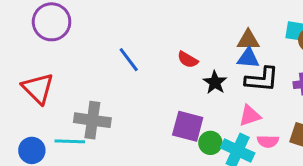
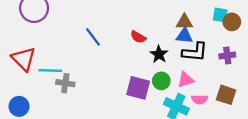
gray cross: (92, 120) -> (65, 83), size x0.7
cyan line: (70, 141) -> (50, 70), moved
green circle: (210, 143) -> (161, 81), moved

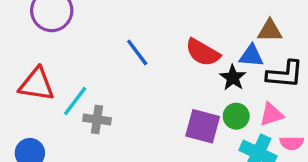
blue triangle: (184, 36) -> (251, 56), moved
red semicircle: (138, 37) -> (203, 52), size x1.5
red triangle: (24, 59) -> (37, 84), turned -36
cyan line: (50, 70) -> (75, 101), turned -55

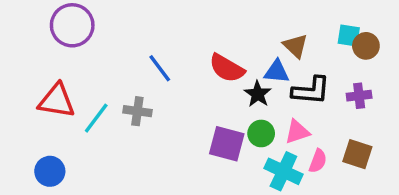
brown triangle: (270, 31) -> (296, 46), turned 44
gray cross: (97, 120) -> (137, 111), moved
pink semicircle: (292, 143) -> (318, 161), turned -70

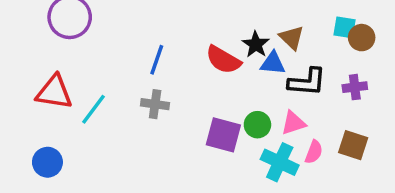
blue line: (160, 68) -> (157, 60), turned 56
black star: (258, 94) -> (256, 44), moved
gray cross: (137, 111) -> (155, 104), moved

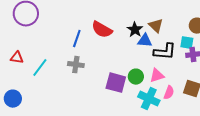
cyan square: (345, 27) -> (187, 43), moved
red semicircle: (223, 60) -> (102, 30), moved
red triangle: (54, 92) -> (17, 58), size x0.6

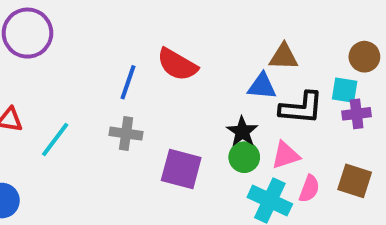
brown triangle: (156, 26) -> (284, 57), turned -42
black star: (135, 30) -> (242, 132), moved
purple square: (116, 83) -> (181, 169), moved

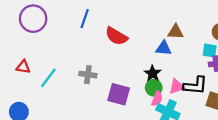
blue line: (128, 82) -> (85, 19), moved
black L-shape: (301, 108) -> (195, 86), moved
pink semicircle: (309, 189) -> (157, 99), moved

